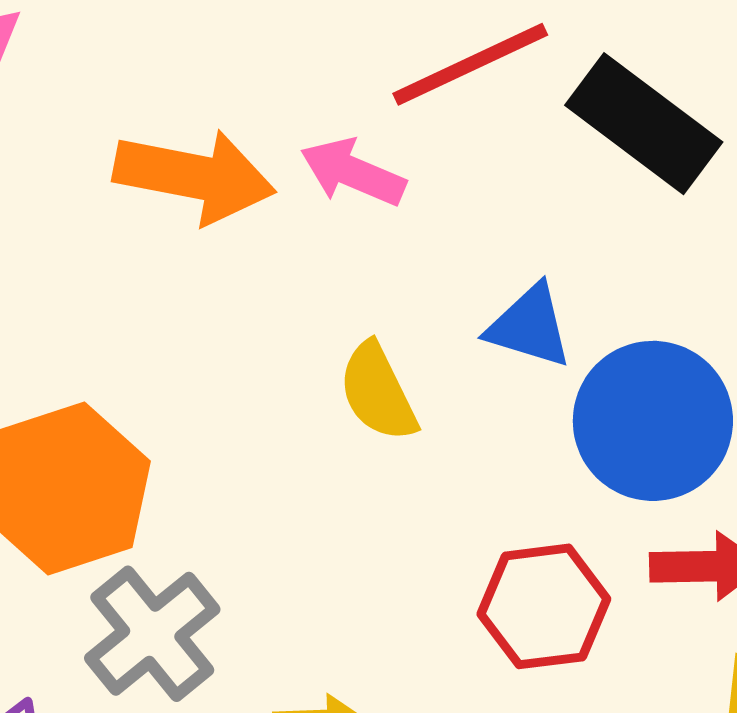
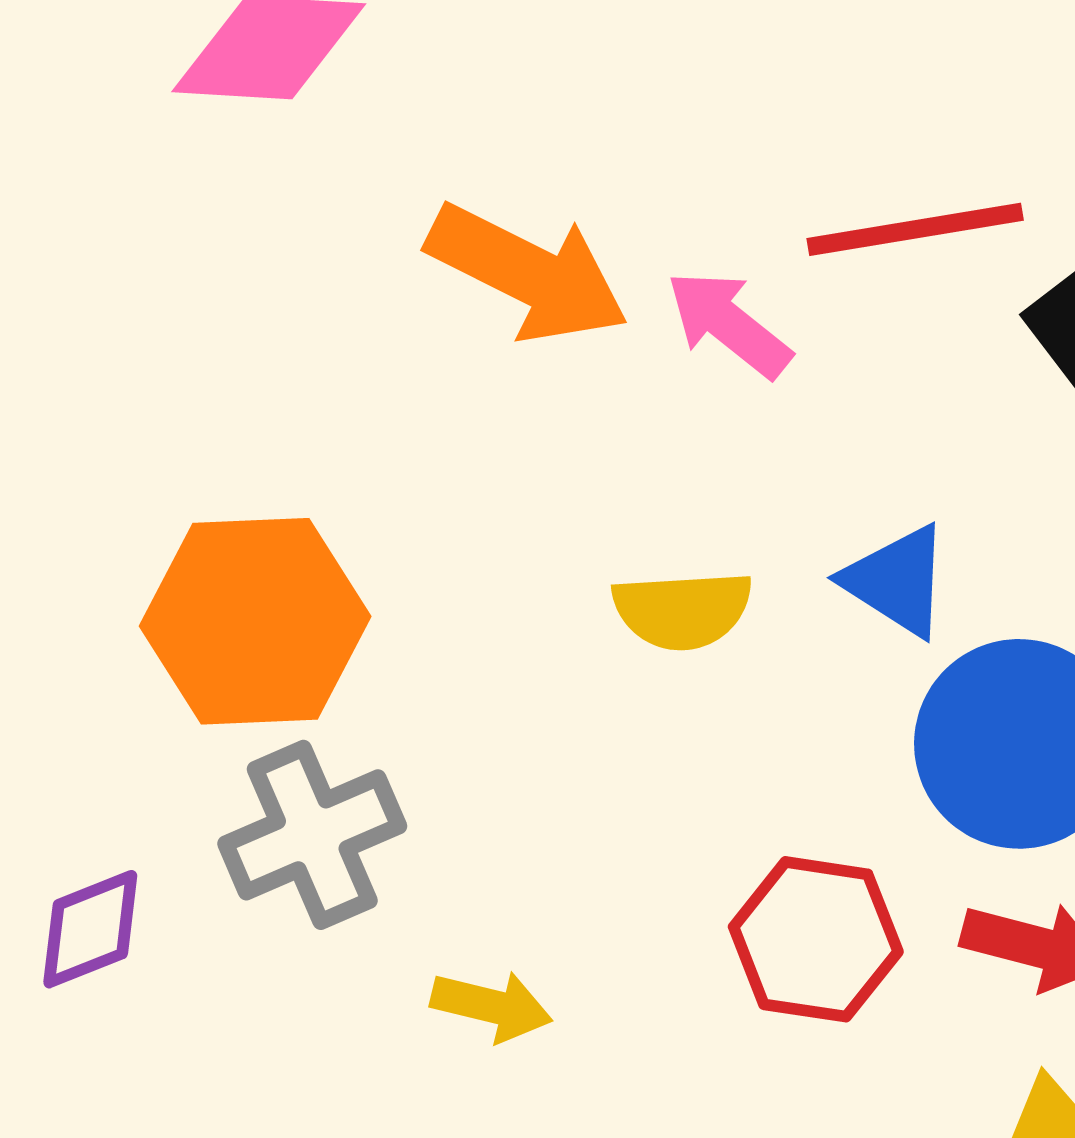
yellow semicircle: (378, 392) -> (682, 610), turned -83

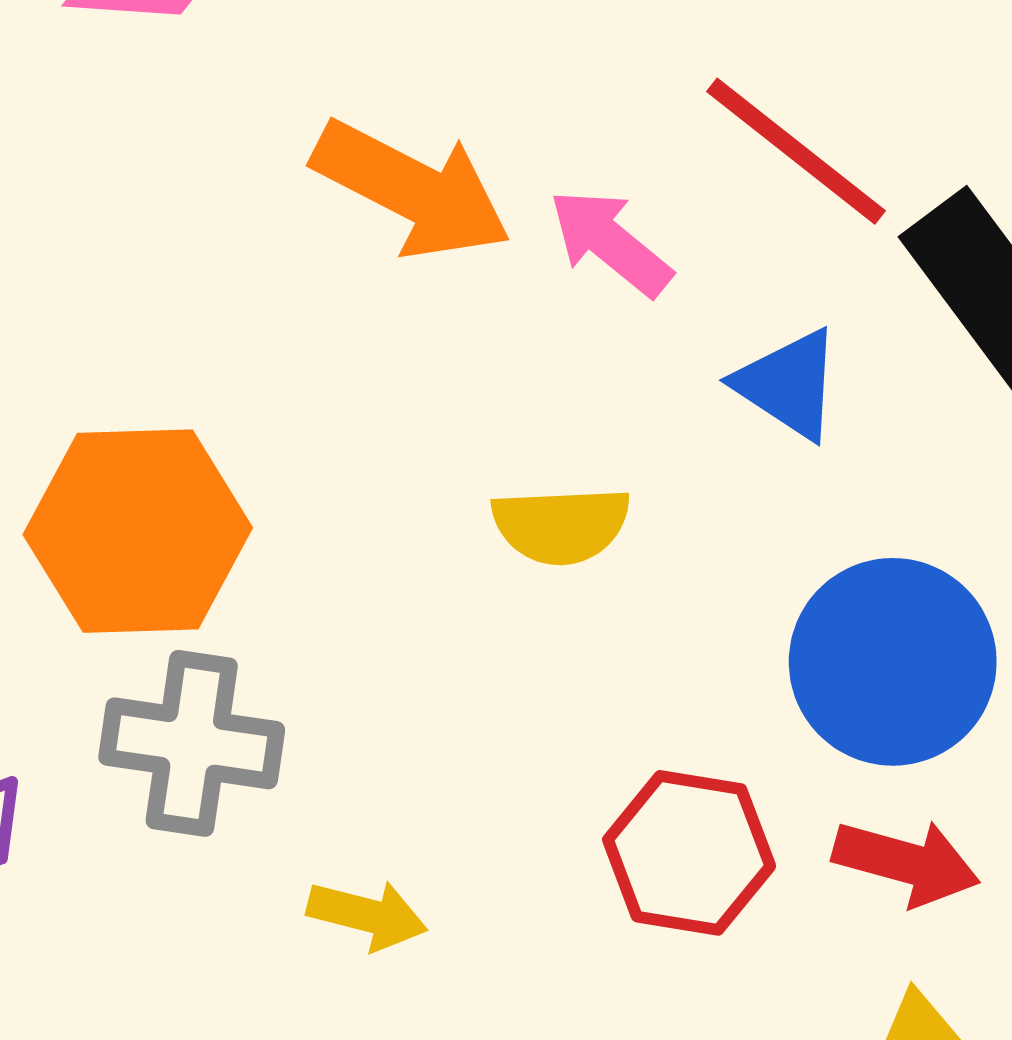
red line: (915, 229) -> (796, 151), turned 47
blue triangle: (897, 581) -> (788, 384), moved
gray cross: (312, 835) -> (192, 743), turned 31

